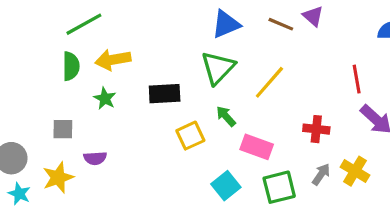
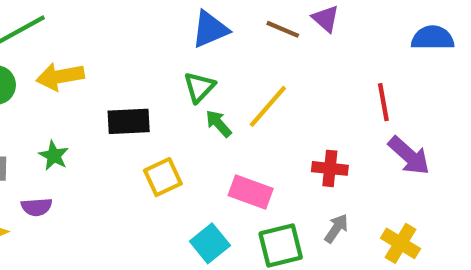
green triangle: (218, 68) -> (199, 87), size x0.7
green star: (105, 98) -> (54, 156), moved
green arrow: (226, 116) -> (219, 124), moved
yellow cross: (355, 171) -> (401, 243), moved

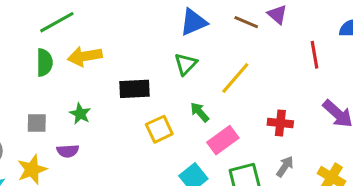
red line: (383, 102) -> (314, 55), moved
green arrow: (219, 124) -> (200, 112), moved
pink rectangle: (251, 192) -> (223, 140), turned -56

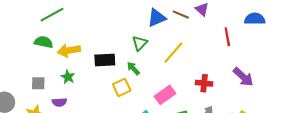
blue triangle: (193, 22) -> (157, 18), moved
yellow arrow: (85, 56) -> (69, 50), moved
green semicircle: (44, 62) -> (44, 42), turned -78
green arrow: (200, 112) -> (133, 68), moved

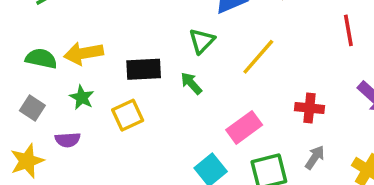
green semicircle: (44, 42) -> (41, 59), moved
gray square: (38, 83) -> (32, 108), turned 32
yellow square: (122, 87) -> (128, 115), moved

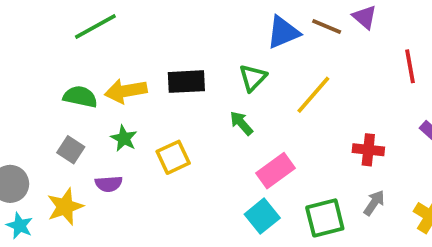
black rectangle: (144, 69) -> (186, 82), moved
pink rectangle: (244, 127) -> (275, 171), moved

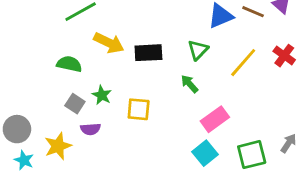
yellow arrow: (126, 91) -> (109, 43), moved, turned -144
gray square: (71, 150) -> (75, 104), moved
red cross: (368, 150) -> (284, 56), moved, turned 30
yellow square: (173, 157) -> (139, 109), turned 30

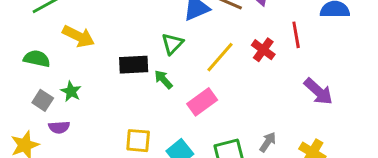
black rectangle: (148, 53) -> (134, 65), moved
yellow square: (139, 109) -> (138, 141), moved
pink rectangle: (215, 119) -> (202, 102), moved

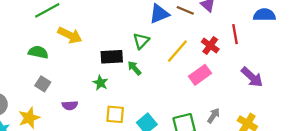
green star: (71, 91) -> (100, 83), moved
pink rectangle: (202, 102) -> (200, 75), moved
purple semicircle: (59, 127) -> (70, 105), moved

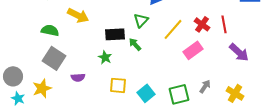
red line: (235, 34) -> (224, 24), moved
gray square: (43, 84) -> (54, 58), size x1.6

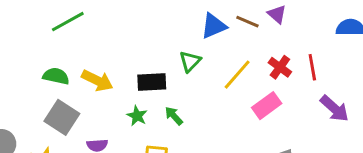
yellow arrow: (78, 15) -> (97, 80), moved
green arrow: (135, 44) -> (174, 116), moved

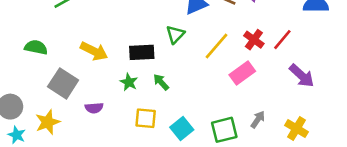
red line: (312, 67) -> (282, 40), turned 50
green semicircle: (56, 76) -> (36, 47), moved

